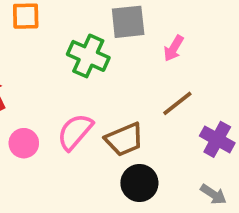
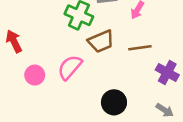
brown line: (177, 103) -> (140, 48), turned 30
brown trapezoid: (124, 139) -> (101, 41), moved

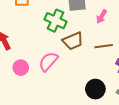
black circle: (114, 102) -> (95, 89), moved

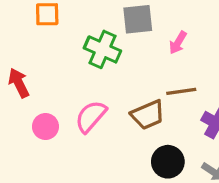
brown trapezoid: (73, 41) -> (148, 115), moved

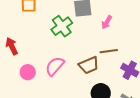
green cross: (102, 49) -> (62, 26), turned 30

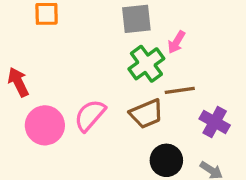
green cross: (62, 26) -> (146, 64), moved
pink circle: (28, 72) -> (45, 125), size x1.5

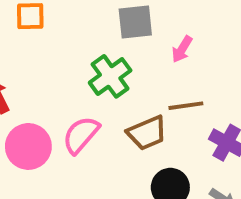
green cross: (146, 64) -> (110, 76), moved

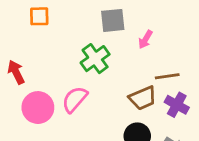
brown line: (186, 106) -> (167, 76), moved
brown trapezoid: (147, 133) -> (143, 98), moved

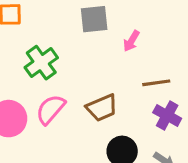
green cross: (95, 59) -> (41, 63), moved
brown trapezoid: (143, 98) -> (102, 108), moved

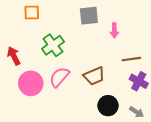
pink arrow: (131, 41) -> (114, 30), turned -32

